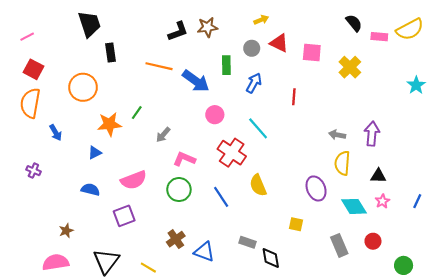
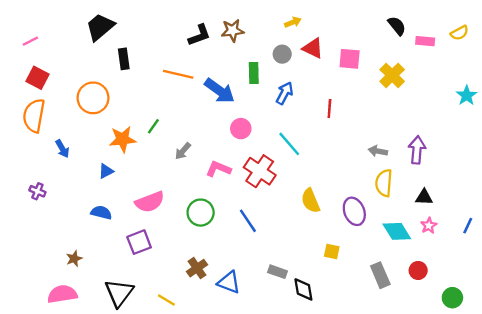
black trapezoid: (89, 24) -> (100, 27), turned -112
yellow semicircle: (410, 29) -> (459, 33), size x0.6
pink L-shape: (184, 159) -> (218, 169), moved
yellow semicircle: (258, 185) -> (311, 201), moved

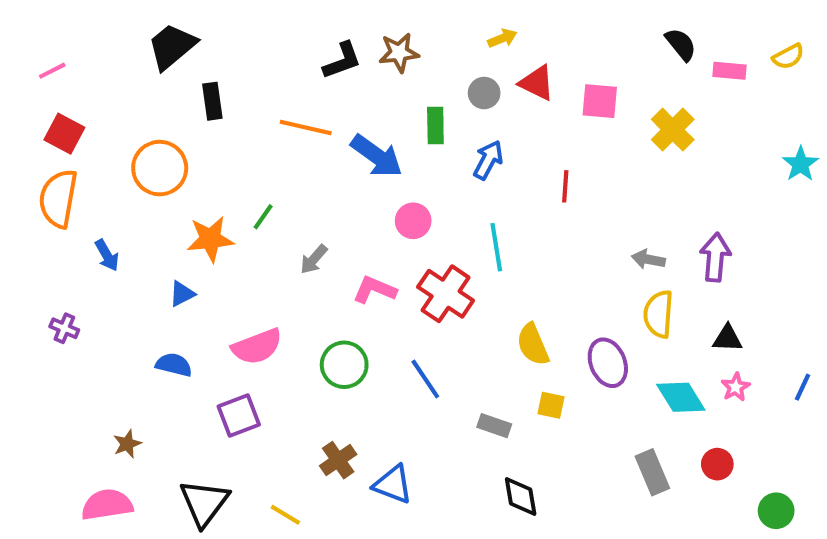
cyan line: (289, 144) -> (496, 247), turned 32
yellow square: (332, 252) -> (551, 405), moved
gray rectangle: (277, 272) -> (494, 426), moved

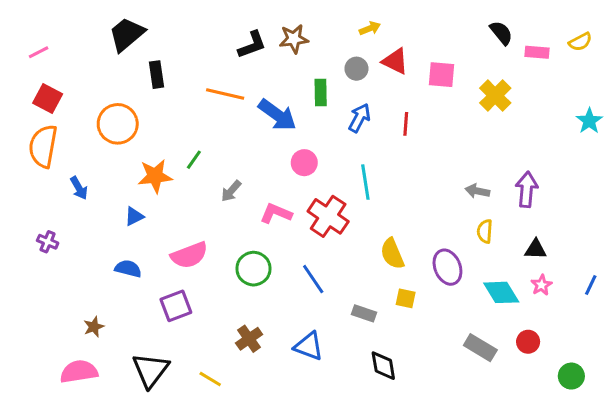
red line: (565, 186) -> (406, 124), moved
yellow semicircle: (658, 314) -> (485, 231), size x0.7
gray rectangle: (652, 472) -> (480, 348), turned -36
blue triangle: (393, 484) -> (309, 346), moved

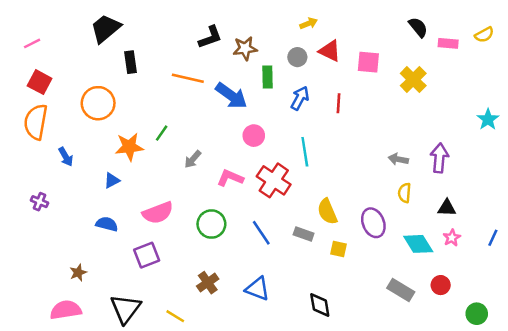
brown star: (294, 39) -> (245, 48), moved
cyan star: (589, 121) -> (488, 119), moved
gray rectangle: (364, 313) -> (304, 234), moved

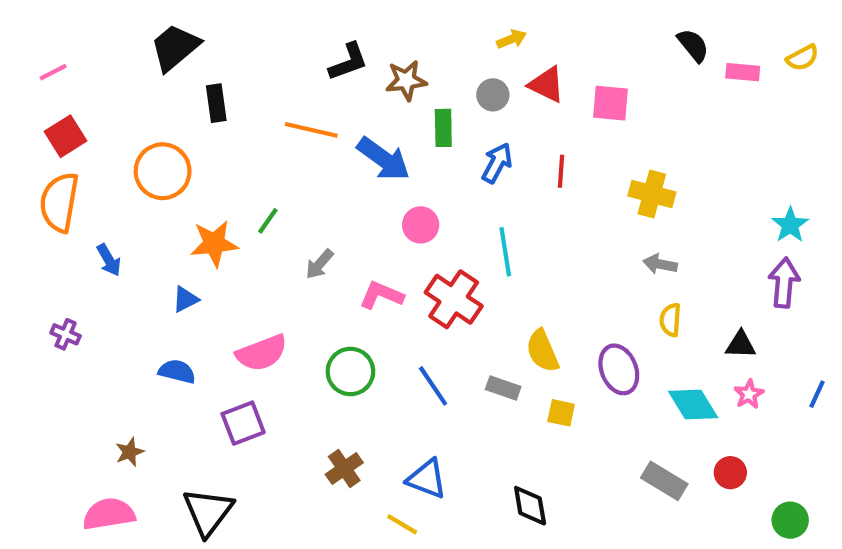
yellow cross: (413, 80) -> (652, 194), moved, turned -30
red square: (40, 82) -> (66, 136), turned 30
cyan star: (488, 119) -> (790, 225), moved
purple arrow: (439, 158) -> (784, 283), moved
yellow line: (175, 316) -> (402, 524), moved

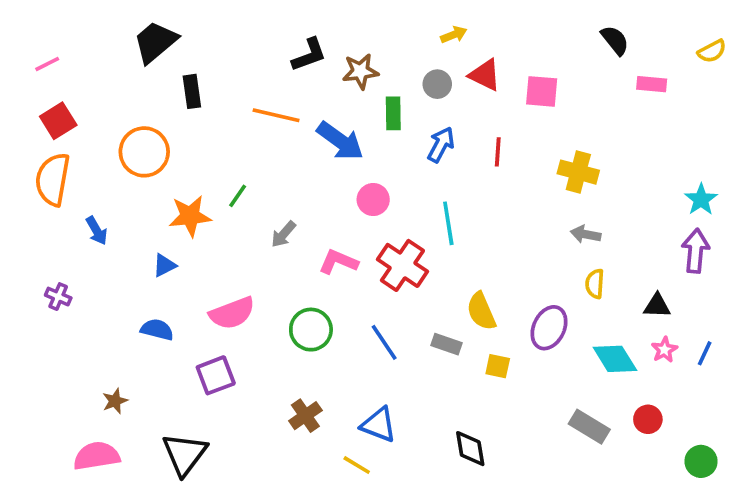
pink rectangle: (743, 72) -> (652, 84), moved
purple ellipse: (619, 369) -> (549, 328), turned 48
blue line: (817, 394) -> (705, 353), moved

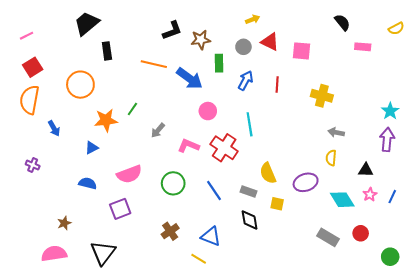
gray arrow: (586, 234) -> (336, 132), moved
purple ellipse: (549, 328) -> (306, 182), turned 45
black diamond: (470, 449) -> (250, 220), moved

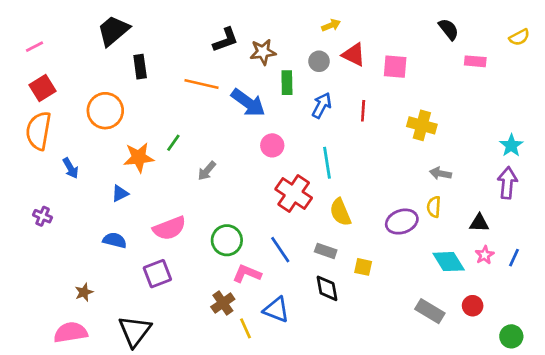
pink L-shape: (188, 146) -> (247, 274), moved
yellow semicircle: (268, 173) -> (340, 212), moved
purple ellipse: (306, 182) -> (402, 222), moved
yellow line: (199, 259) -> (246, 328), moved, turned 35

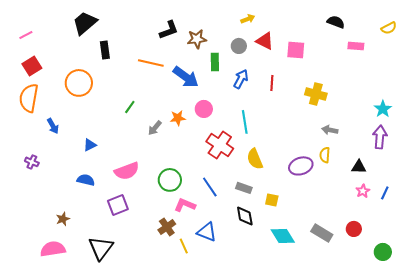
black semicircle: (449, 29) -> (336, 22), turned -30
orange star: (139, 157) -> (178, 118), moved, size x0.7
cyan diamond: (449, 262) -> (283, 236), moved

